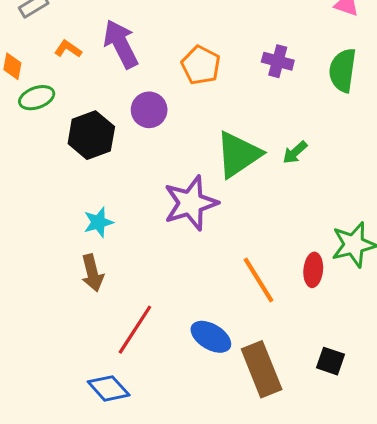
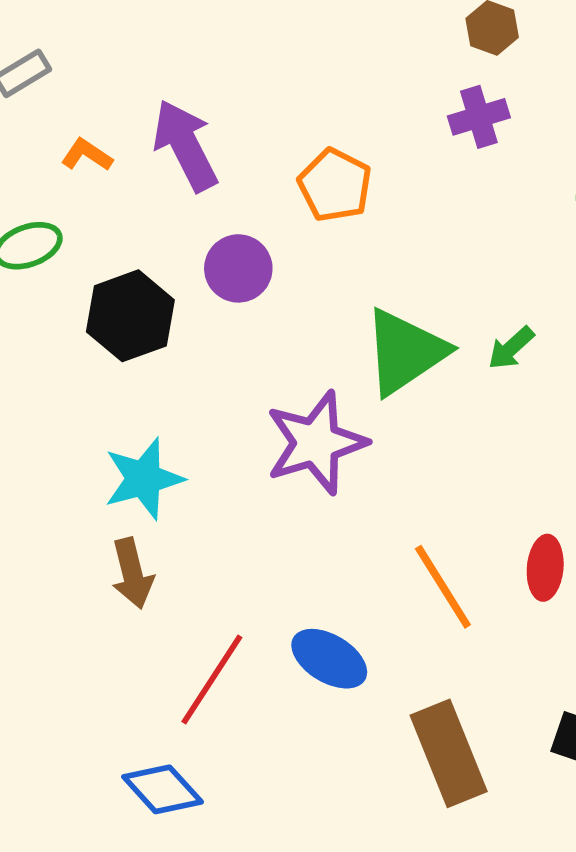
purple cross: (278, 61) -> (479, 117), moved, turned -32
cyan star: (98, 222) -> (144, 479), size x1.4
blue ellipse: (211, 337) -> (329, 659), moved

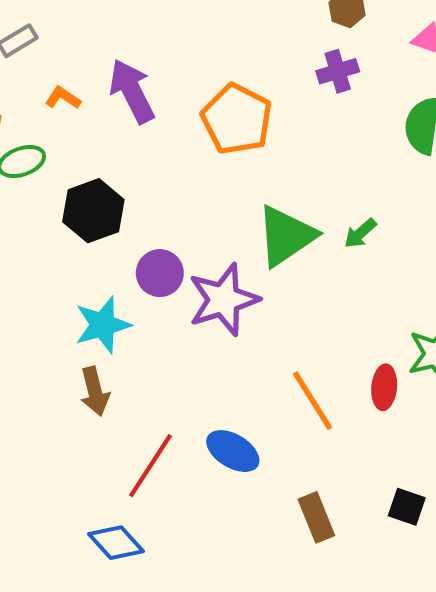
orange pentagon: (335, 185) -> (237, 119), size x1.4
purple circle: (238, 268) -> (160, 273), moved
brown rectangle: (449, 753) -> (316, 517), size x0.7

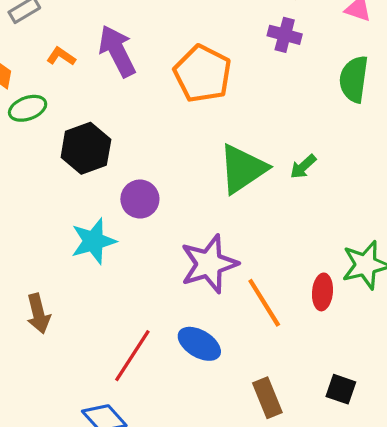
purple cross: (338, 71) -> (285, 35), turned 32
purple star: (224, 300) -> (209, 264), moved
brown arrow: (95, 391) -> (38, 314), moved

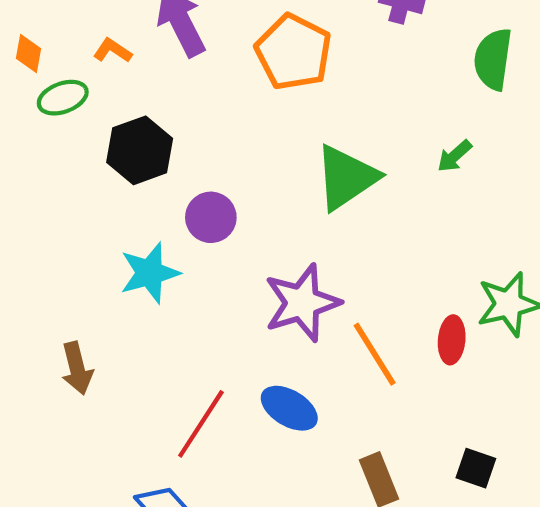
orange L-shape: (61, 56) -> (113, 51), moved
green arrow: (303, 167) -> (454, 156), moved

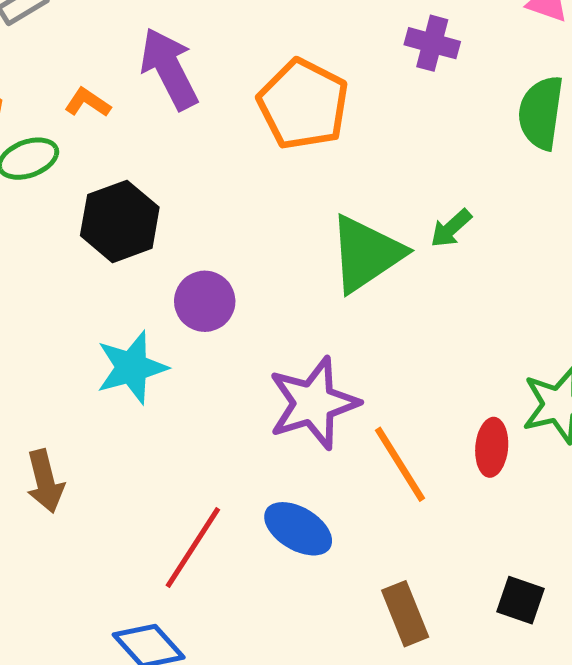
green arrow: (454, 156) -> (451, 228), moved

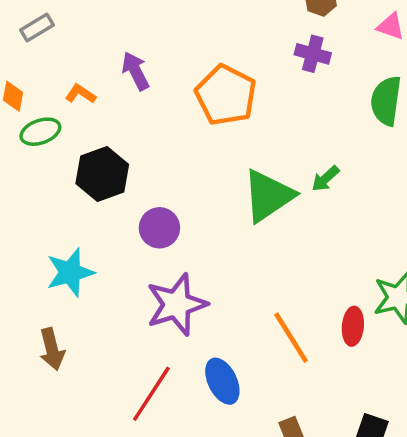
purple arrow: (169, 69) -> (135, 71), size x0.7
cyan star: (132, 367) -> (70, 272), moved
purple star: (313, 403) -> (177, 304), moved
blue ellipse: (298, 529) -> (222, 381), turned 33

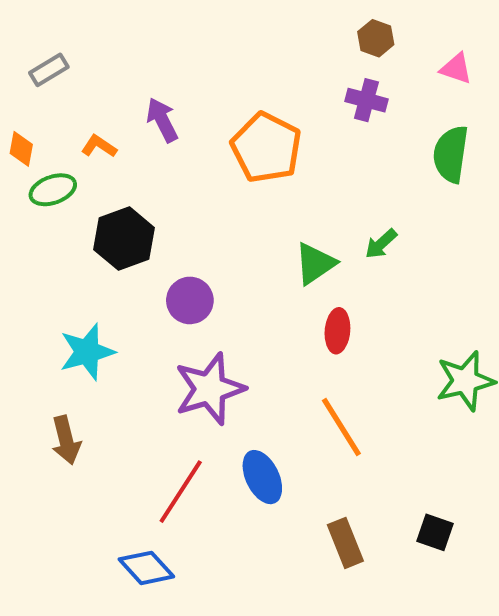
green triangle: (268, 196) -> (315, 264), size x0.7
red ellipse: (353, 326) -> (337, 331), moved

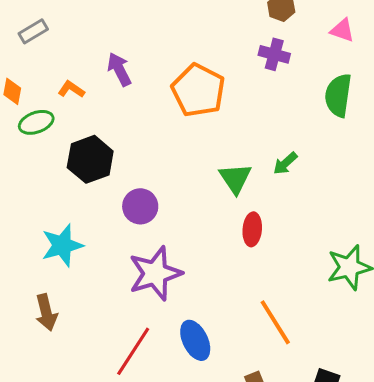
green triangle: (315, 264) -> (235, 178), turned -30
orange line: (341, 427) -> (275, 322), moved

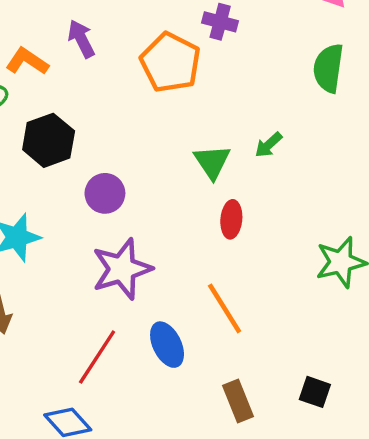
purple cross: (274, 54) -> (220, 22), moved
orange L-shape: (71, 89) -> (27, 61), size x1.4
orange line: (275, 322) -> (225, 308), moved

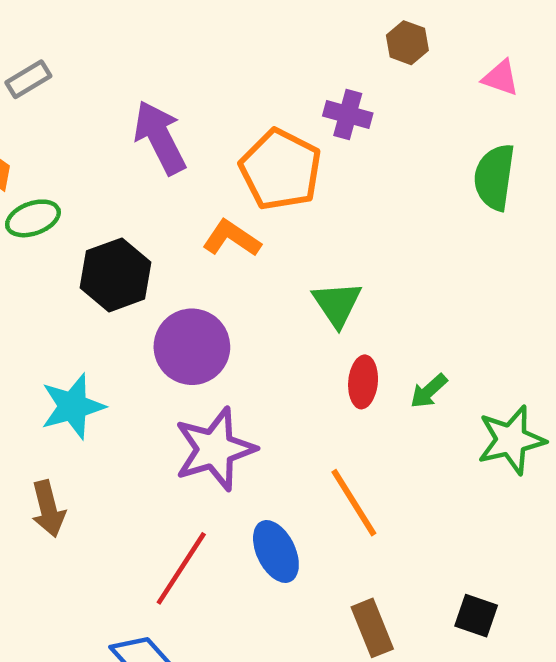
purple arrow: (81, 39) -> (160, 137), size x1.4
orange L-shape: (27, 61) -> (232, 238), moved
green arrow: (269, 145) -> (429, 391), moved
purple circle: (105, 193) -> (192, 347), size x1.4

